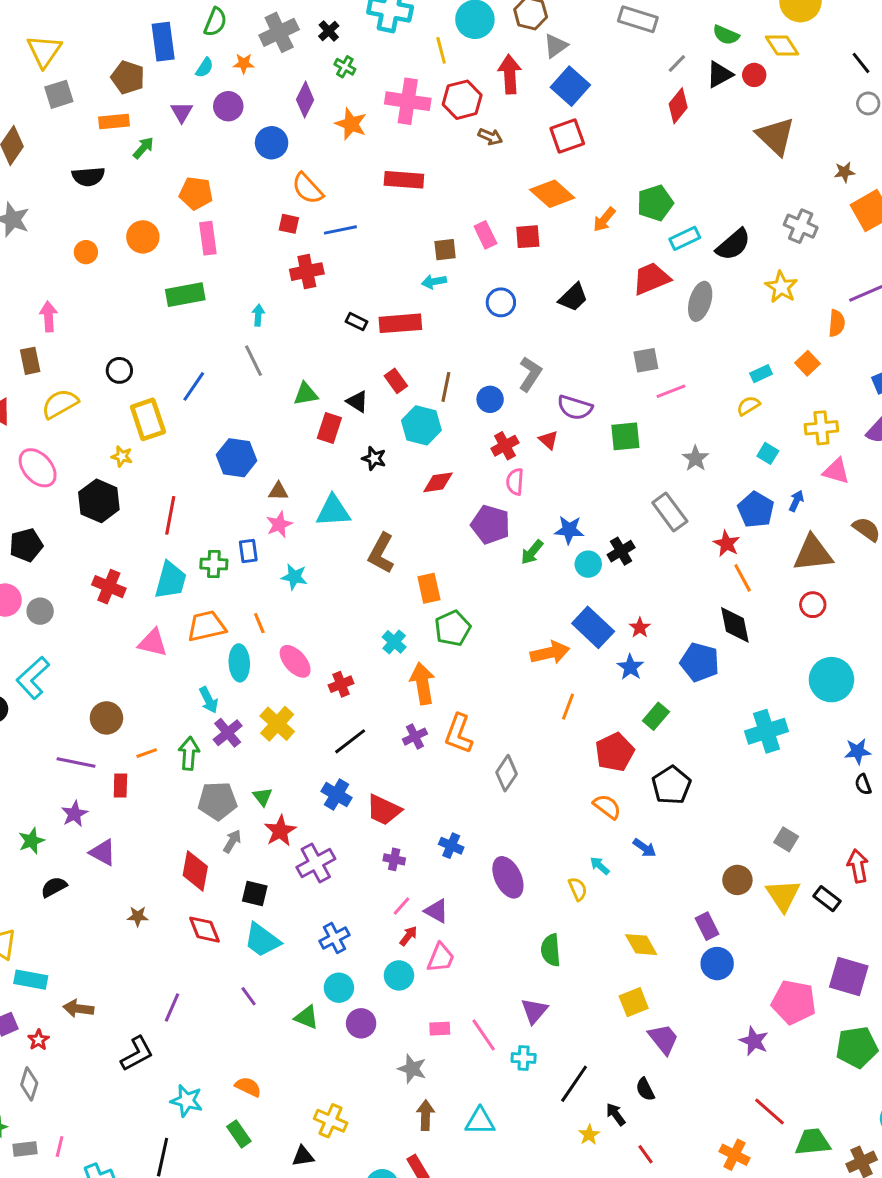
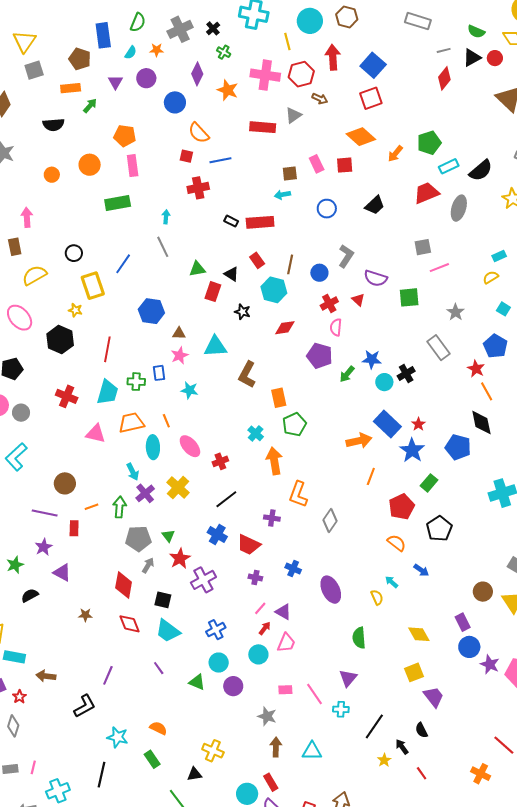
gray triangle: (556, 46) -> (293, 115), moved
gray line: (677, 64) -> (444, 50), turned 32
blue star: (630, 667) -> (412, 450), size x1.4
purple cross: (415, 737) -> (272, 518), moved, turned 35
purple star: (754, 1041) -> (490, 664), moved

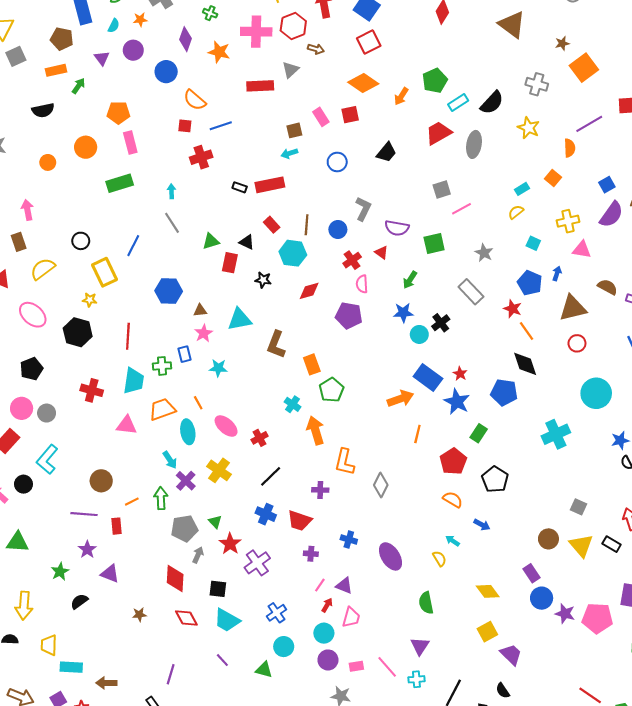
green arrow: (347, 374) -> (410, 280), moved
purple circle: (233, 686) -> (328, 660), moved

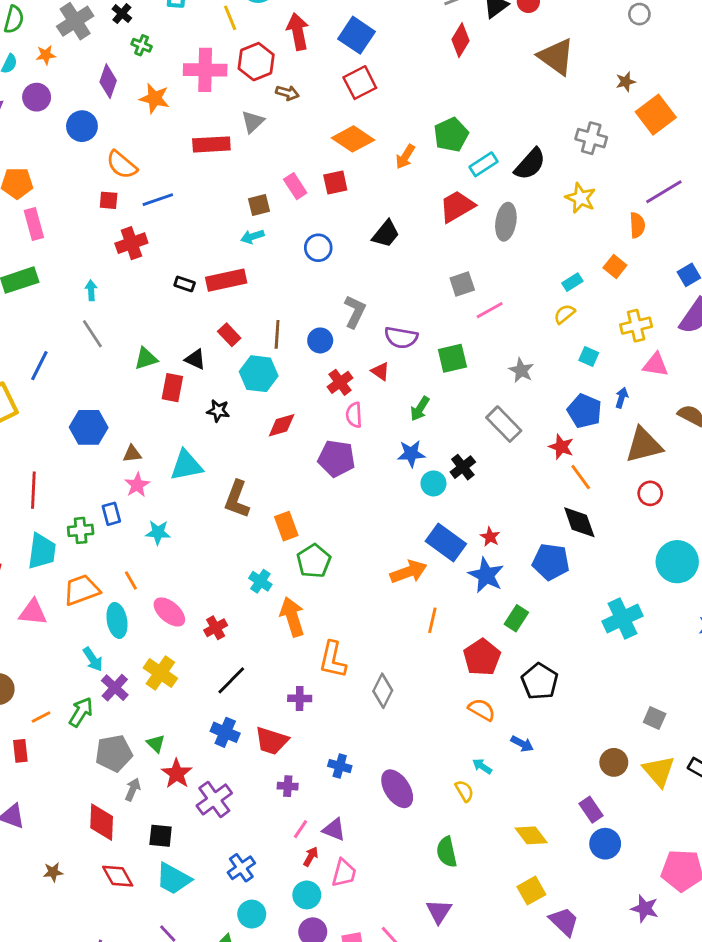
green arrow: (161, 498) -> (81, 712), turned 35
purple star: (565, 614) -> (645, 909), moved

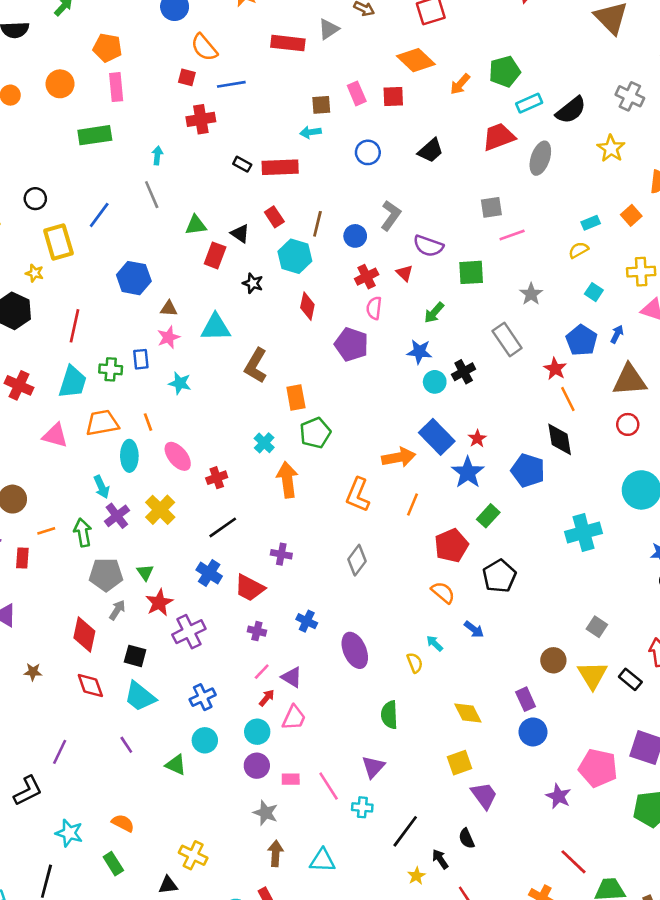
red diamond: (282, 425) -> (307, 306), turned -72
orange L-shape: (333, 660) -> (358, 495), moved
green arrow: (81, 712) -> (83, 532), turned -52

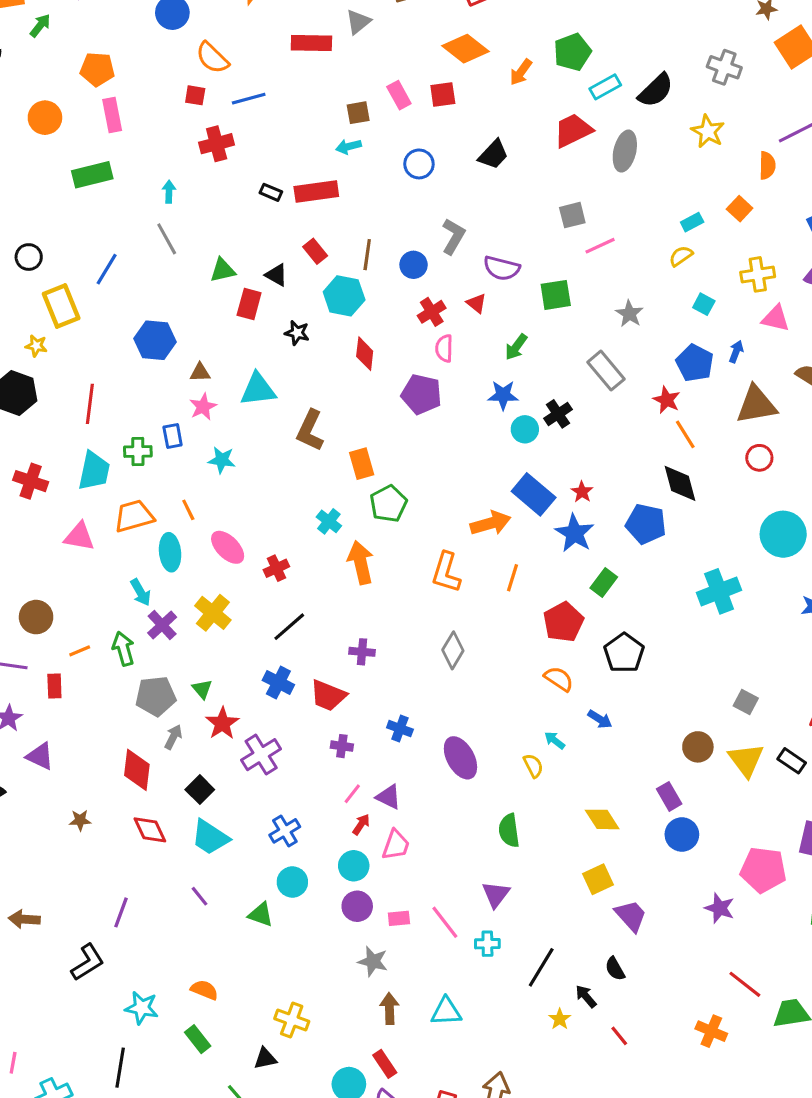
black square: (135, 656) -> (200, 790), turned 35

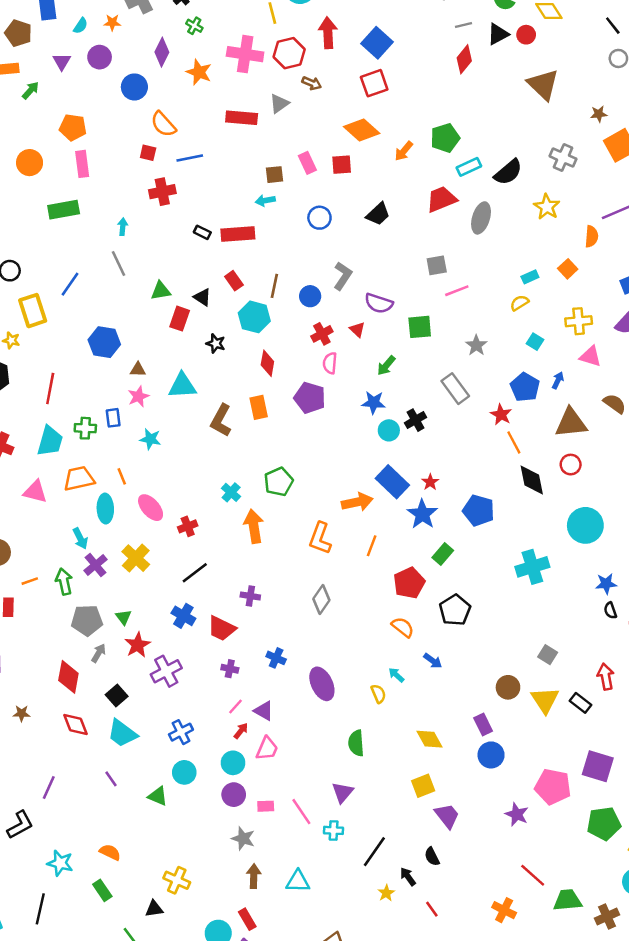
orange rectangle: (362, 464) -> (259, 407), moved
black diamond: (680, 483) -> (532, 480), moved

